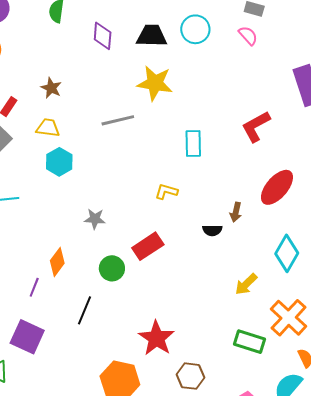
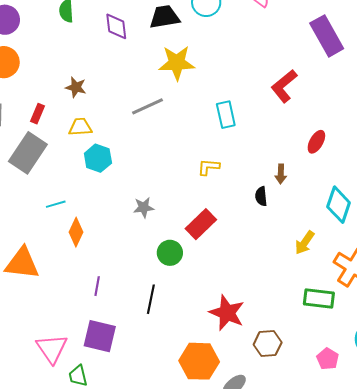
red ellipse: (277, 187) -> (316, 142), size x0.6
black semicircle: (212, 230) -> (261, 196), turned 96
orange diamond: (57, 262) -> (76, 232), moved

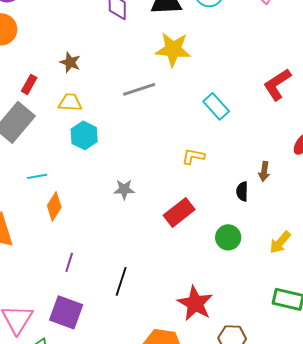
cyan rectangle: (226, 115) -> (216, 106), turned -36
green circle: (170, 253) -> (228, 237), moved

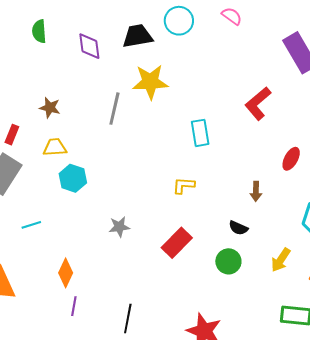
gray line: (139, 89) -> (114, 109), moved, turned -52
cyan rectangle: (216, 106) -> (200, 133), turned 40
black semicircle: (242, 191) -> (238, 228), moved, turned -60
orange diamond: (54, 206) -> (66, 273), moved

